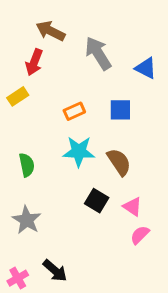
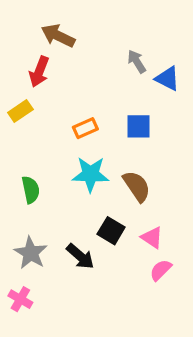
gray arrow: (98, 53) -> (137, 61), moved, size x0.6
black arrow: (55, 271) -> (80, 256), moved
pink cross: (18, 278) -> (20, 299), moved, turned -30

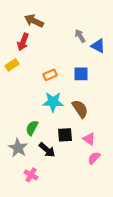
green semicircle: (31, 190) -> (32, 128), moved, turned -140
black square: (111, 231) -> (65, 135), turned -35
pink cross: (20, 299) -> (31, 175), moved

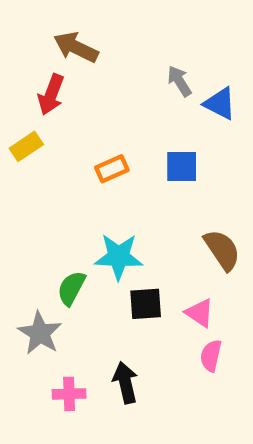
cyan star: (53, 102) -> (119, 257), moved
brown semicircle: (80, 109) -> (222, 250), moved
black arrow: (47, 150) -> (125, 383), moved, turned -144
pink semicircle: (94, 158) -> (211, 356), turned -32
pink cross: (31, 175) -> (69, 394), turned -32

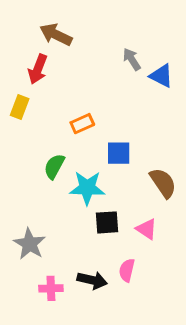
yellow rectangle: (26, 146) -> (20, 107), turned -35
blue square: (182, 167) -> (119, 153), moved
green semicircle: (71, 288) -> (54, 166), moved
pink semicircle: (211, 356) -> (127, 270), moved
black arrow: (125, 383) -> (92, 280), turned 116

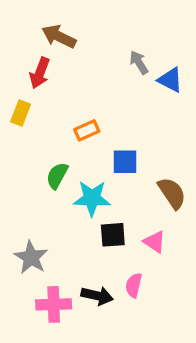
pink cross: (51, 288) -> (54, 304), size x1.4

